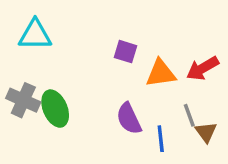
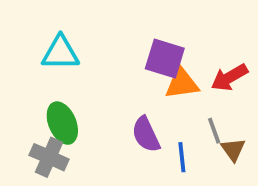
cyan triangle: (35, 35) -> (60, 53), moved
purple square: (126, 52) -> (165, 59), moved, size x1.5
gray cross: (23, 100) -> (49, 157), moved

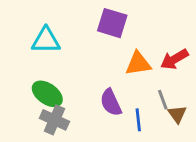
purple square: (165, 59) -> (112, 23), moved
green ellipse: (62, 123) -> (47, 94), turned -32
gray cross: (49, 157) -> (54, 120), moved

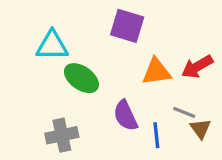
green ellipse: (47, 94) -> (81, 78), moved
gray line: (163, 100) -> (184, 112), turned -48
gray cross: (54, 120) -> (62, 135), turned -36

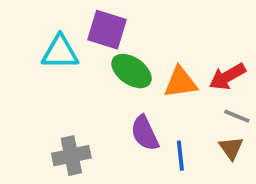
purple square: (127, 26) -> (107, 30), moved
green ellipse: (81, 78) -> (132, 71), moved
gray line: (184, 112) -> (237, 116), moved

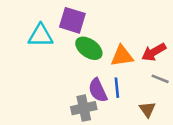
brown triangle: (231, 148) -> (147, 109), moved
gray cross: (71, 156) -> (84, 108), moved
blue line: (180, 156) -> (117, 88), moved

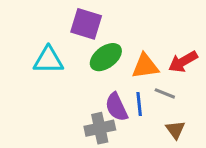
cyan triangle: (41, 36) -> (48, 60), moved
green ellipse: (89, 48) -> (106, 57), turned -72
gray line: (160, 79) -> (165, 93), moved

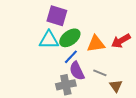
cyan triangle: (48, 60) -> (49, 40), moved
gray line: (165, 93) -> (100, 73), moved
blue line: (139, 104) -> (71, 57), moved, turned 49

